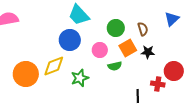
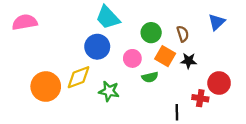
orange square: (128, 48) -> (165, 56), turned -30
green star: (80, 78) -> (109, 91), turned 30

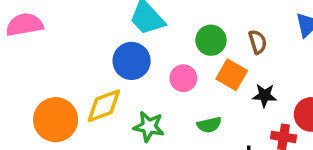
black star: (189, 61) -> (265, 95), moved
green semicircle: (150, 77) -> (209, 125), moved

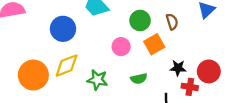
blue circle: (132, 61) -> (63, 29), moved
orange square: (232, 75) -> (154, 44), turned 30
black star: (265, 95) -> (178, 68), moved

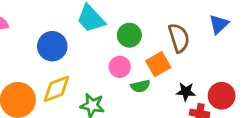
green circle: (140, 21) -> (129, 35), moved
brown semicircle: (172, 22) -> (179, 38), size x1.5
green semicircle: (139, 79) -> (140, 86), moved

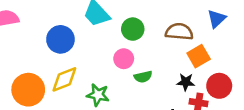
brown semicircle: (179, 38) -> (179, 32), turned -68
orange square: (158, 64) -> (199, 56), moved

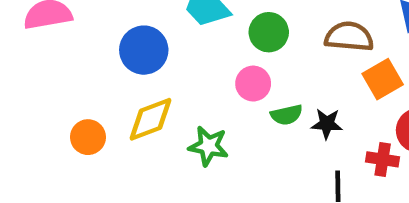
black star: (186, 82) -> (327, 124), moved
orange circle: (28, 90) -> (88, 137), size x0.6

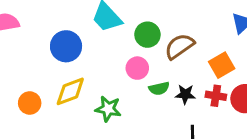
brown semicircle: (349, 37) -> (179, 46), moved, turned -40
red cross: (383, 159) -> (216, 96), moved

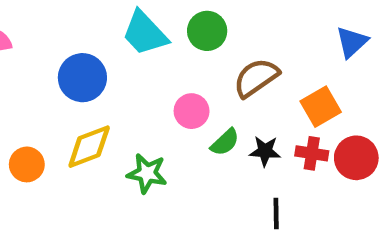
green circle: (147, 35) -> (207, 31), moved
green semicircle: (159, 88) -> (225, 142), turned -30

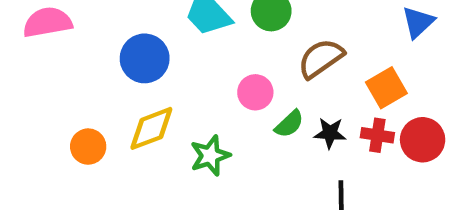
green star: (147, 173) -> (210, 156), turned -30

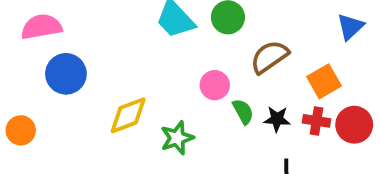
blue circle: (145, 58) -> (66, 74), moved
green semicircle: (289, 124) -> (243, 112), turned -76
orange circle: (88, 147) -> (21, 130), moved

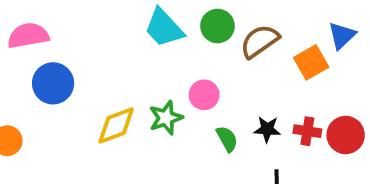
brown semicircle: (269, 57) -> (260, 41), moved
orange square: (324, 81) -> (311, 62), moved
green semicircle: (243, 112) -> (227, 139), moved
green star: (177, 138) -> (166, 118), moved

